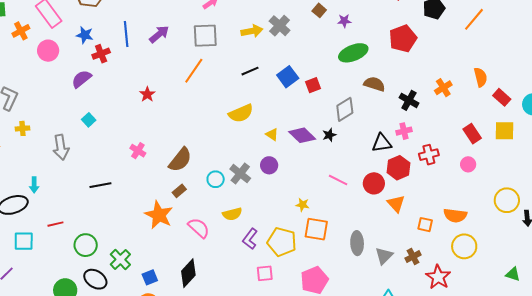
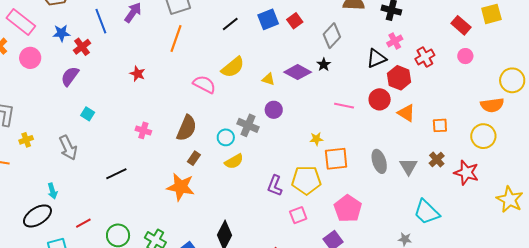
blue square: (288, 77) -> (268, 19), turned 30
yellow semicircle: (232, 214) -> (234, 161), moved
orange semicircle: (455, 215) -> (492, 105), moved
pink semicircle: (199, 228) -> (204, 84), moved

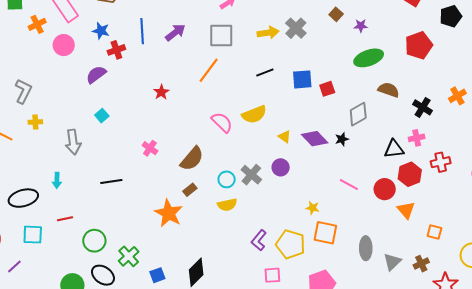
cyan arrow: (52, 191) -> (57, 180), moved

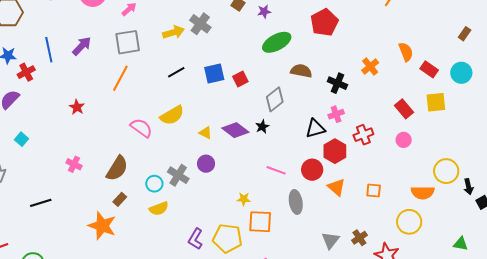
orange square: (434, 232) -> (374, 190), moved
gray ellipse: (366, 248) -> (296, 202), moved

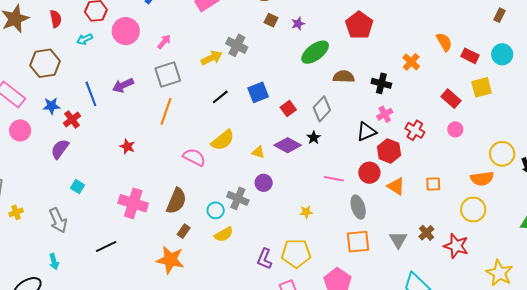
purple arrow: (82, 46) -> (123, 85), turned -150
red square: (240, 79) -> (288, 109), moved
red cross: (363, 135) -> (415, 130), turned -30
pink cross: (74, 164) -> (133, 203), size x1.8
orange square: (260, 222) -> (358, 242), moved

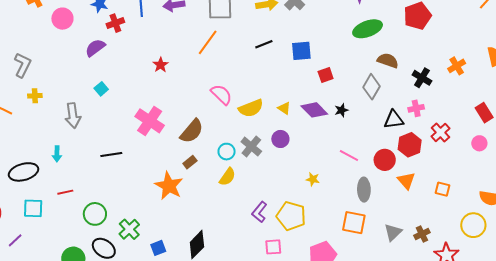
gray diamond: (322, 109) -> (371, 87), moved, turned -30
yellow semicircle: (223, 140) -> (251, 108), moved
yellow semicircle: (224, 234) -> (227, 177), turned -42

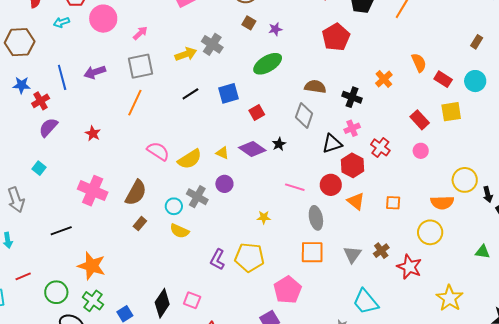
green ellipse: (368, 29) -> (268, 64), moved
purple semicircle: (95, 48) -> (48, 127), moved
yellow semicircle: (227, 177) -> (179, 231), turned 90
orange star: (169, 186) -> (92, 266), moved
pink square: (273, 247) -> (192, 300), moved, turned 36

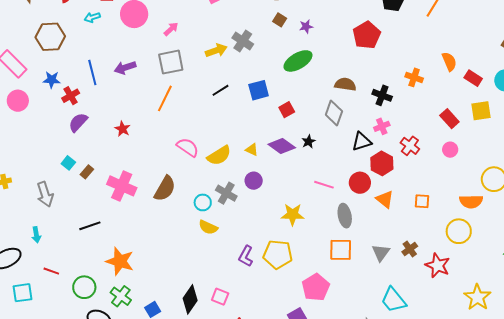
orange cross: (384, 79) -> (414, 77), turned -30
yellow star: (264, 217) -> (293, 214), size x1.6
brown rectangle: (140, 224) -> (87, 172), moved
red line: (23, 276) -> (51, 271), turned 42

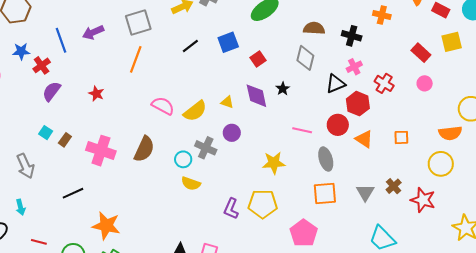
purple diamond: (282, 146) -> (256, 96), turned 48

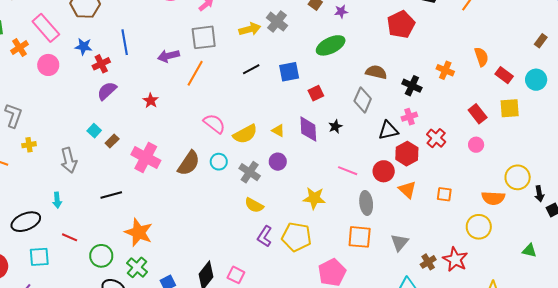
purple arrow: (93, 32) -> (168, 56), moved
cyan circle: (183, 159) -> (219, 162), moved
yellow semicircle: (191, 183) -> (254, 205), moved
brown cross: (394, 186) -> (428, 262), moved

